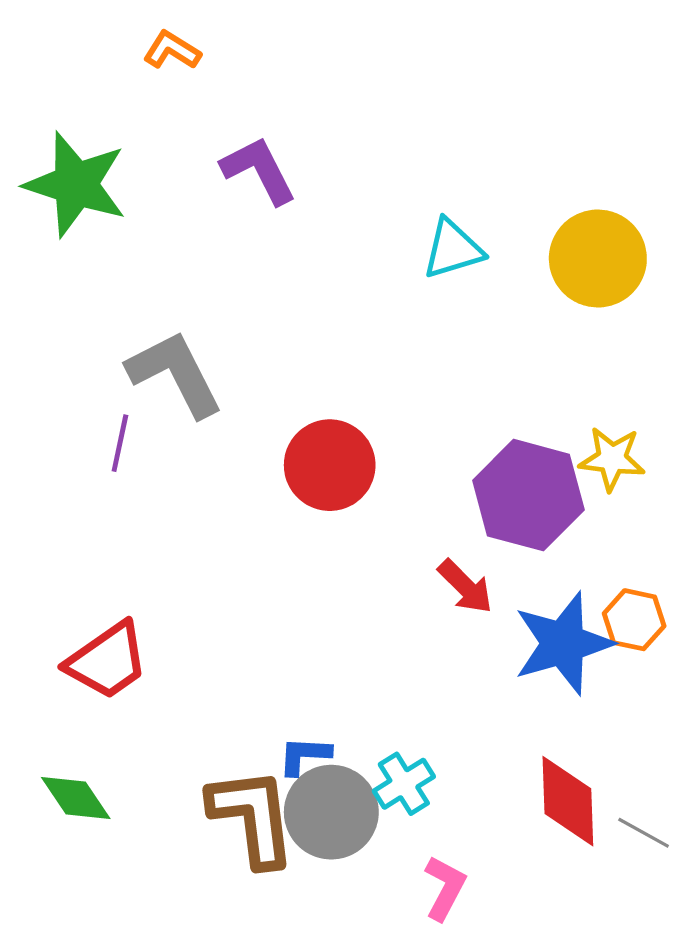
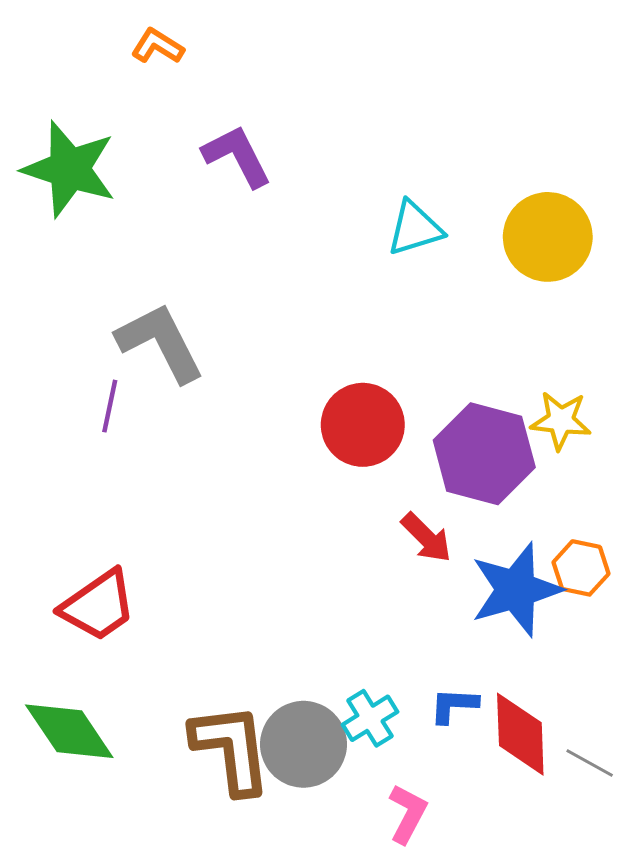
red circle: (330, 465) -> (363, 425), moved
blue L-shape: (304, 755) -> (454, 705), moved
green diamond: (76, 798) -> (69, 731), size x1.4

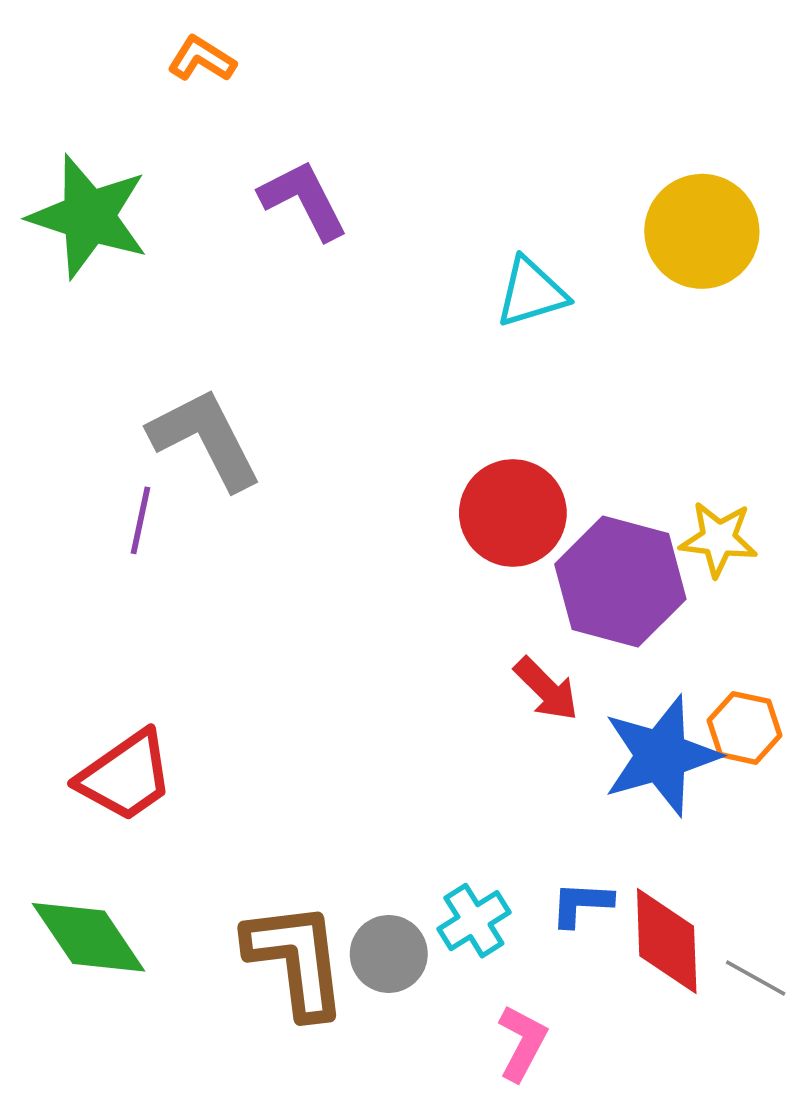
yellow circle: (548, 237) -> (702, 231), moved
red circle: (363, 425) -> (513, 513), moved
gray circle: (303, 744) -> (389, 954), size x0.7

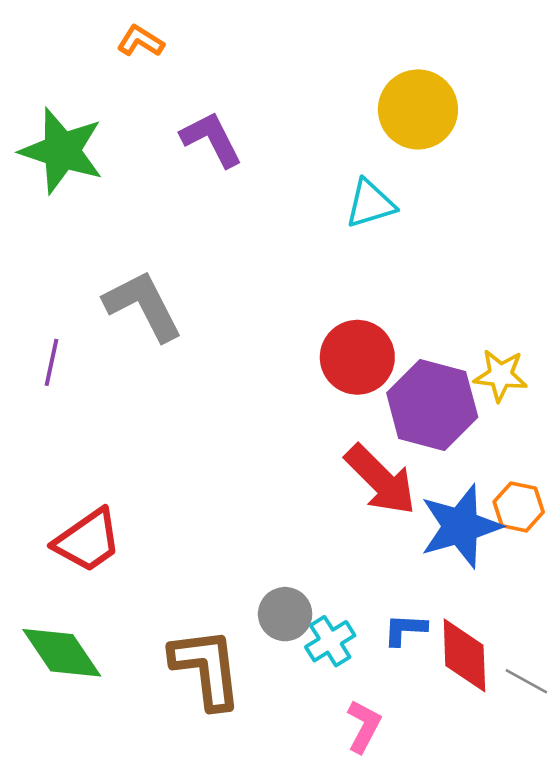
yellow circle: (702, 231) -> (418, 109), moved
purple line: (140, 520) -> (51, 362), moved
red arrow: (546, 689) -> (381, 480), size x1.6
gray circle: (389, 954) -> (285, 614), moved

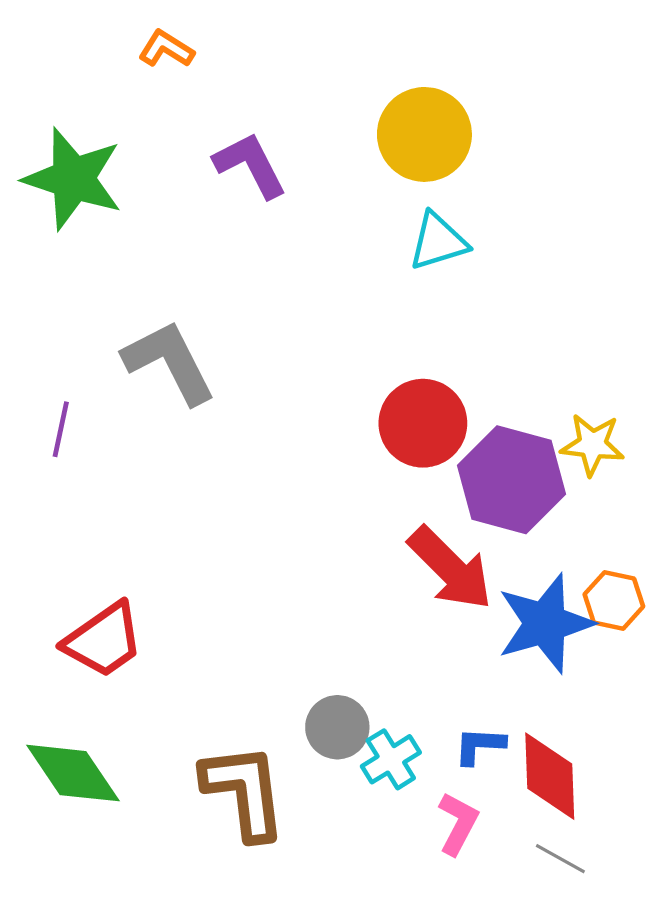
yellow circle: (418, 109) -> (424, 134), moved
gray line: (526, 681) -> (560, 859), moved
pink L-shape: (364, 726) -> (458, 823), moved

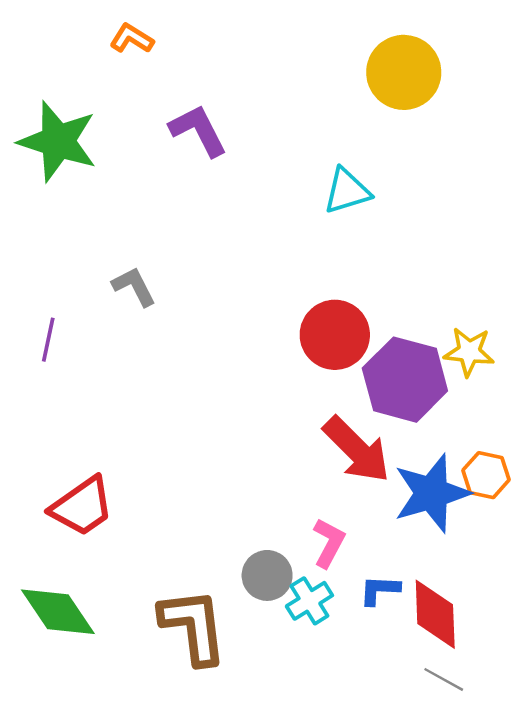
yellow circle: (424, 134) -> (404, 72), moved
gray L-shape: (169, 362) -> (134, 286), size x0.6
pink L-shape: (458, 823) -> (329, 543), moved

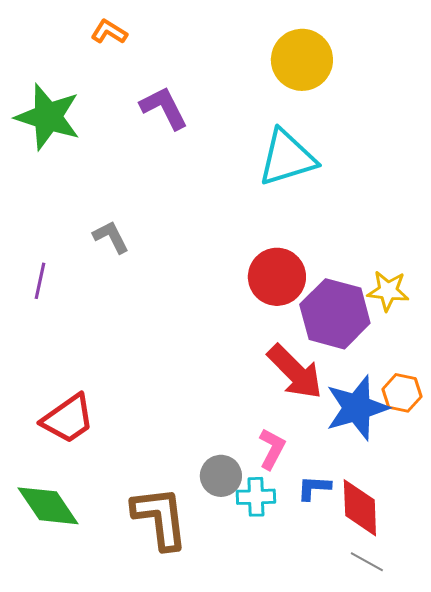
yellow circle: (404, 72) -> (302, 60), moved
cyan triangle: (347, 191) -> (287, 158), size x1.5
cyan cross: (309, 601) -> (256, 497), turned 30

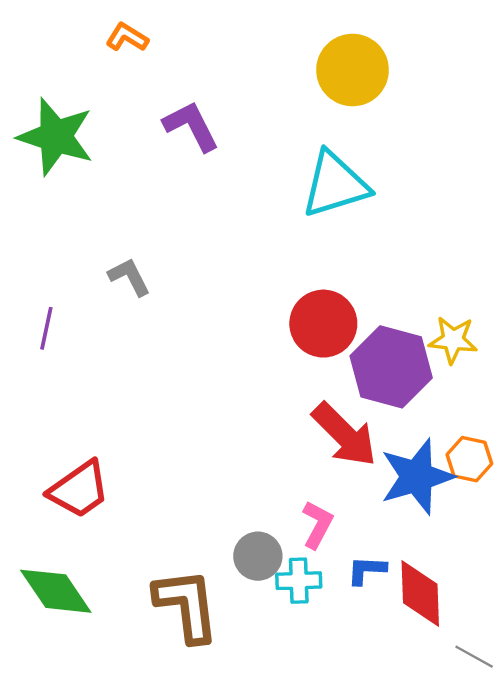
gray line: (367, 562) -> (474, 657), moved

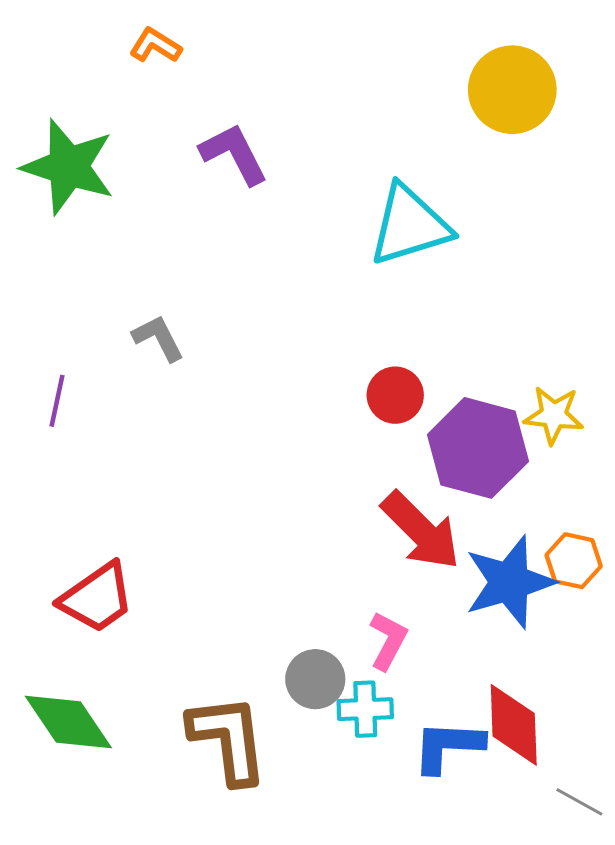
yellow circle: (353, 70) -> (512, 90), moved
red circle: (323, 324) -> (395, 395), size x0.7
blue L-shape: (367, 570) -> (448, 746), moved, size x1.5

